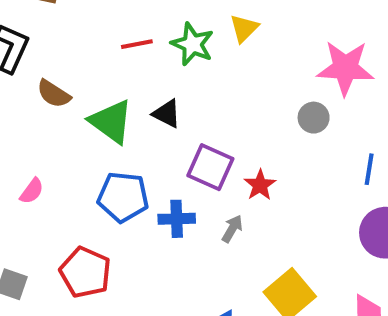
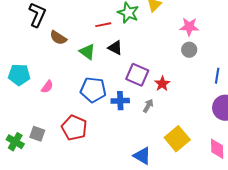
red line: (137, 44) -> (103, 25), moved
pink star: (345, 68) -> (189, 27), moved, size x0.7
green triangle: (111, 122) -> (87, 52), size x0.7

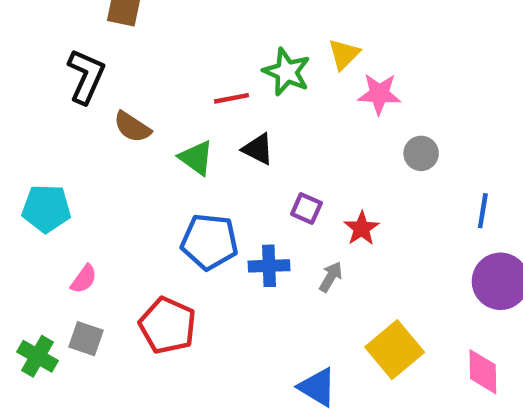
pink star: (189, 27) -> (379, 94), moved
purple square: (137, 75) -> (306, 209), size x0.6
pink semicircle: (47, 87) -> (84, 279), moved

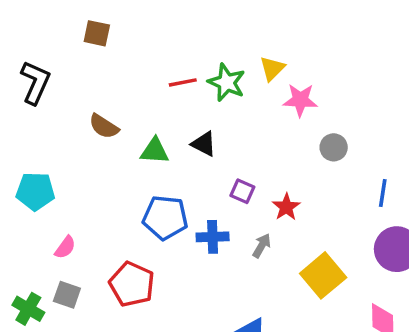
black L-shape: (86, 76) -> (35, 82), moved
red line: (231, 98) -> (183, 82), moved
green triangle: (196, 158) -> (155, 151), turned -32
yellow square: (395, 350) -> (323, 275), moved

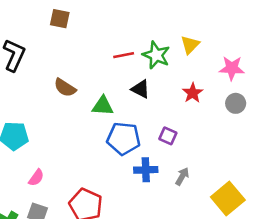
pink star: (300, 100) -> (232, 68), moved
black triangle: (204, 144) -> (141, 89), moved
red star: (286, 207) -> (193, 93), moved
blue pentagon: (165, 218) -> (124, 139), moved

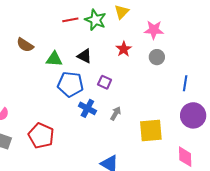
black triangle: (141, 89) -> (84, 56), moved
blue cross: (146, 170) -> (87, 108), turned 30
yellow square: (228, 198) -> (151, 131), turned 35

